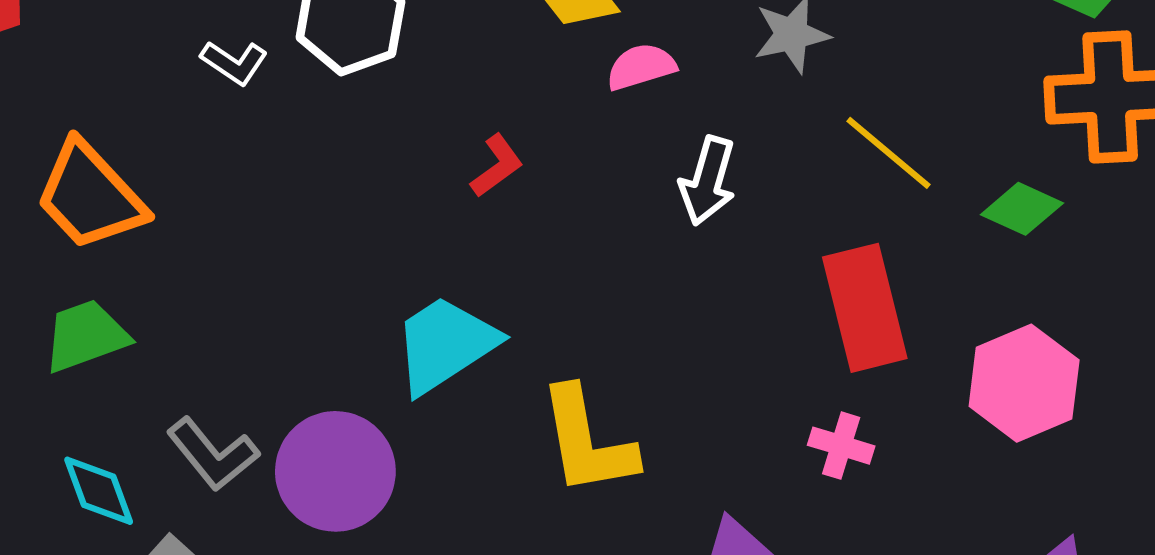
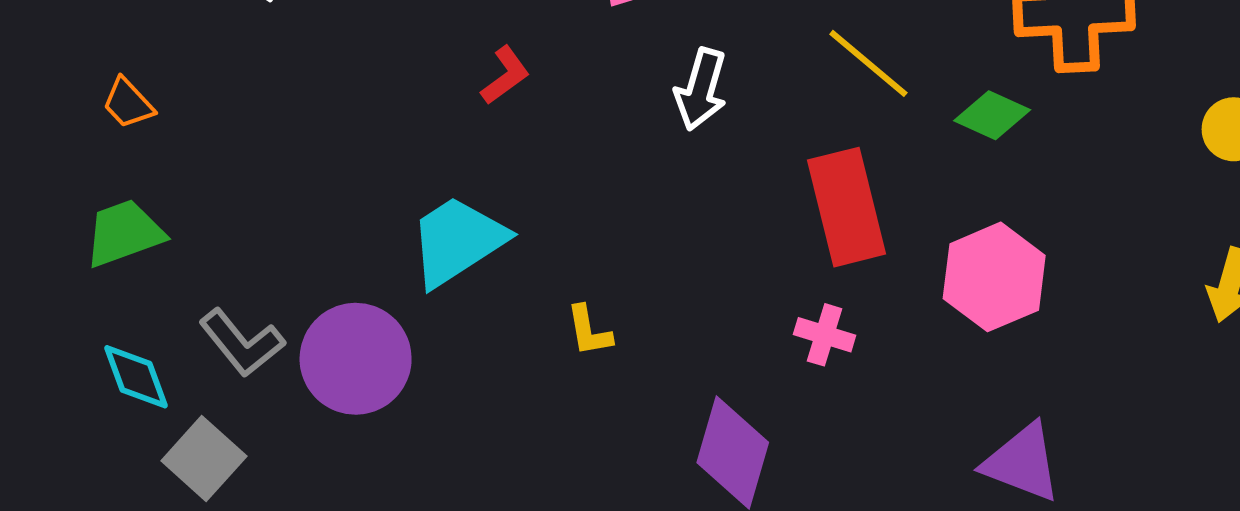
orange trapezoid: (90, 196) -> (128, 103), size x0.5
yellow L-shape: (587, 441) -> (589, 331), size x0.5

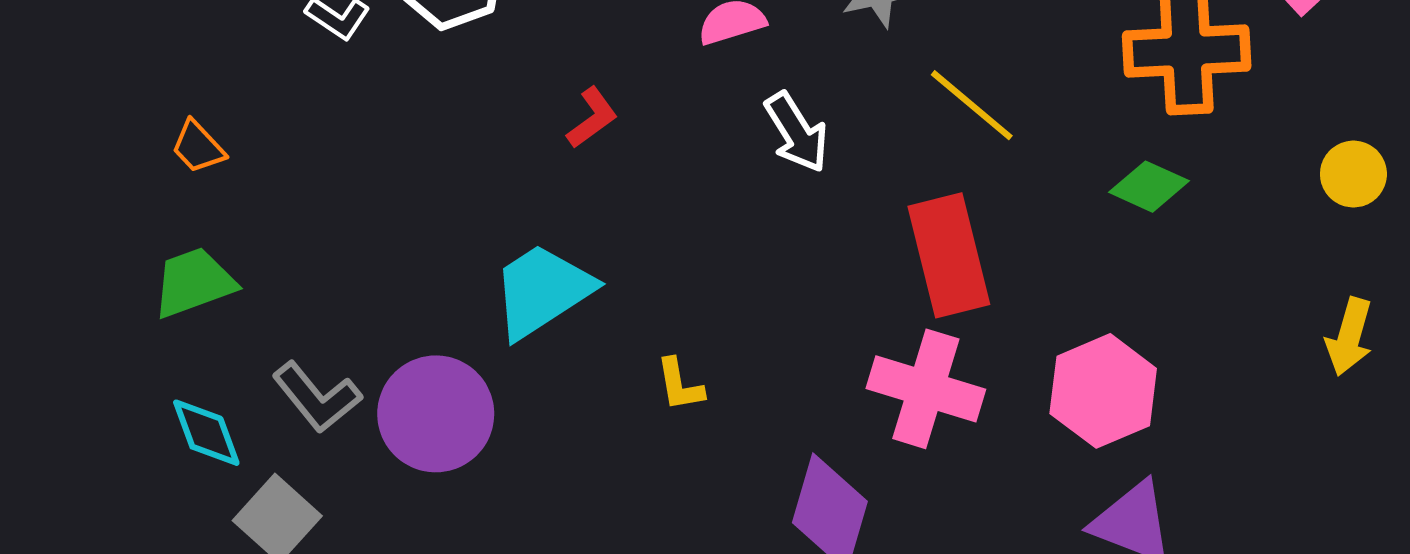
white arrow: (701, 89) -> (797, 132), turned -48
green diamond: (992, 115) -> (1149, 187), moved
pink hexagon: (994, 277) -> (1103, 391), moved
pink cross: (825, 335) -> (926, 389), size x1.8

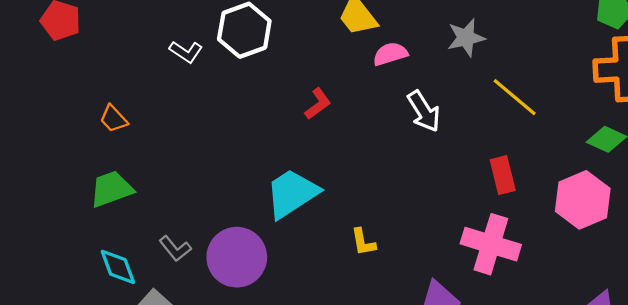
red rectangle: (949, 255) -> (503, 175), size x0.6
pink hexagon: (1103, 391) -> (583, 200), moved
gray L-shape: (317, 397) -> (175, 249), size x0.7

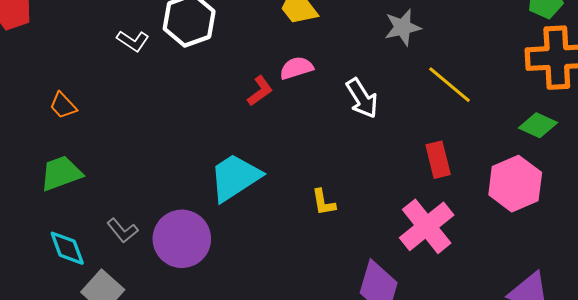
pink semicircle: (390, 54) -> (296, 68), moved
yellow L-shape: (363, 242) -> (323, 202), moved
pink cross: (491, 244) -> (427, 226), turned 34

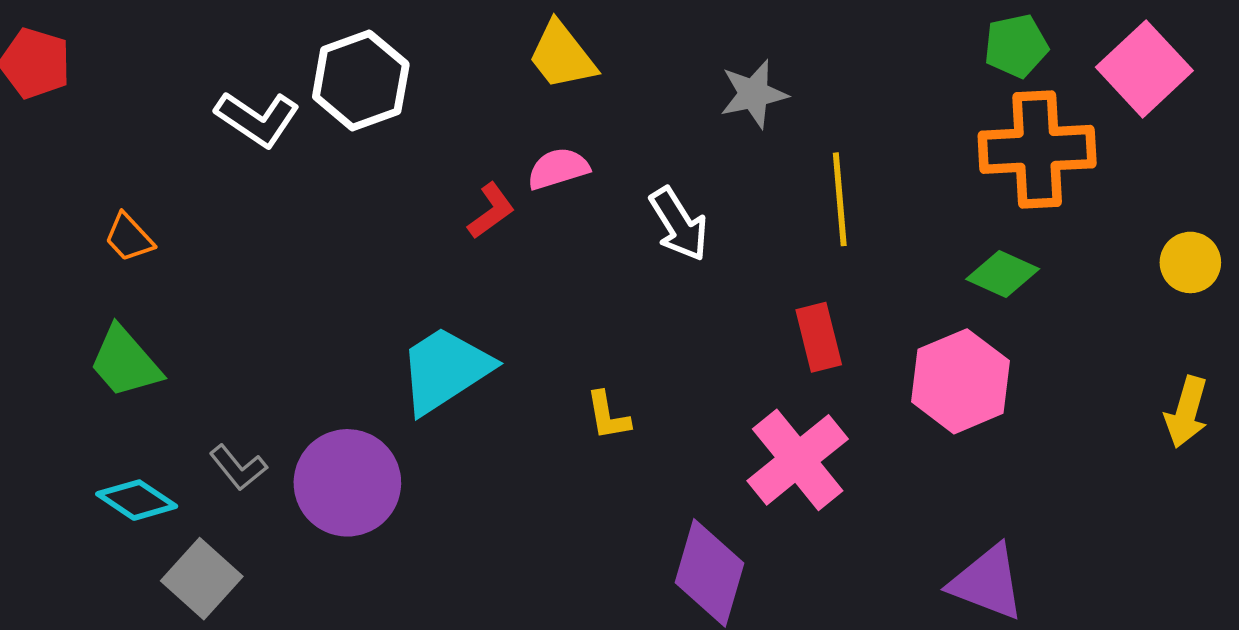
white L-shape: (133, 41) -> (257, 119), size x1.4
yellow line: (450, 85) -> (840, 199), turned 45
green trapezoid: (61, 173) -> (125, 362), turned -111
cyan diamond: (67, 248) -> (137, 500), turned -36

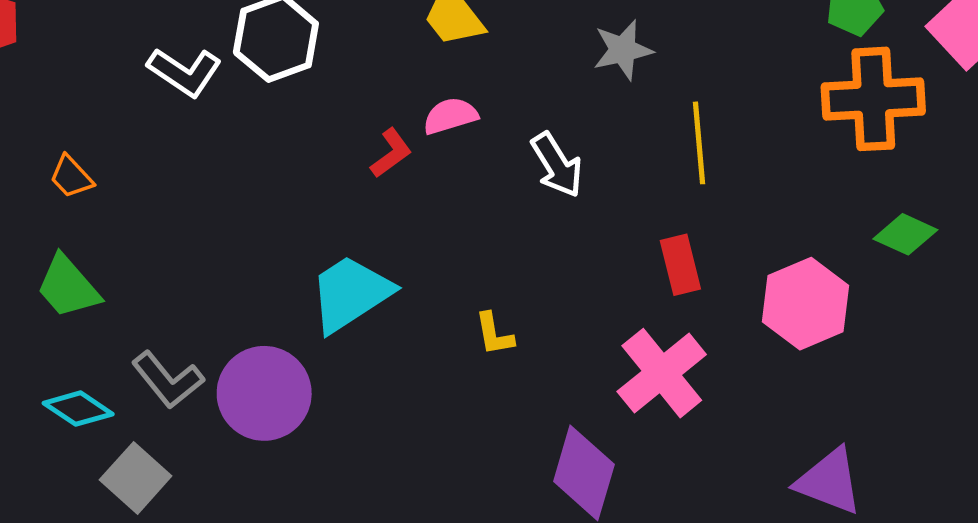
green diamond: (1003, 274) -> (905, 234), moved
gray L-shape: (238, 467) -> (168, 380), size x1.4

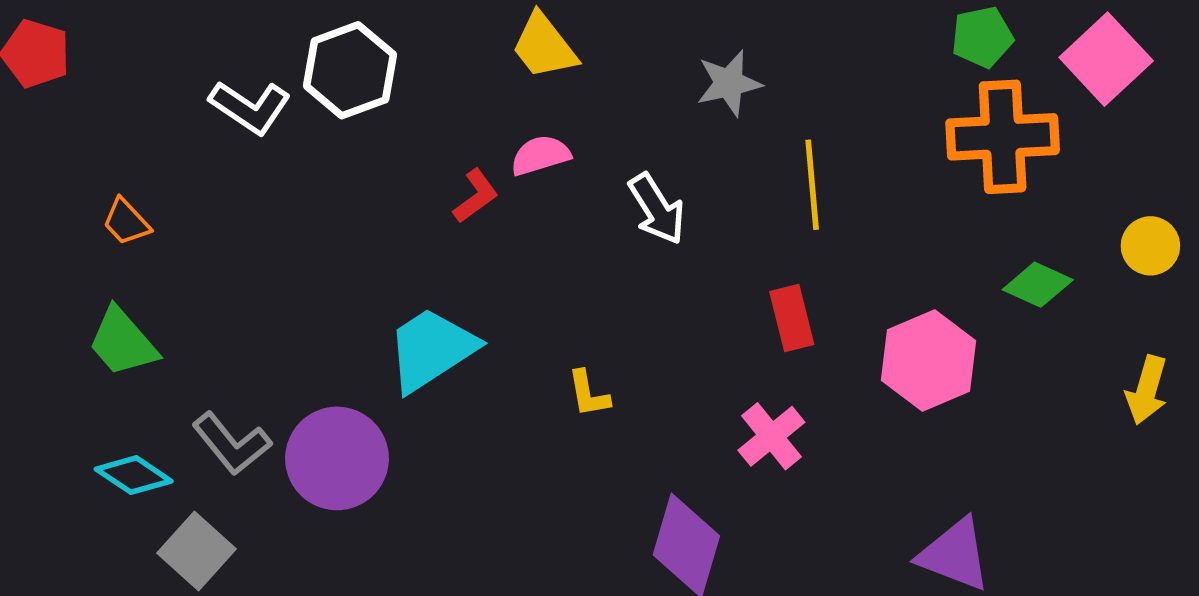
pink cross: (662, 373) -> (771, 436), size x0.7

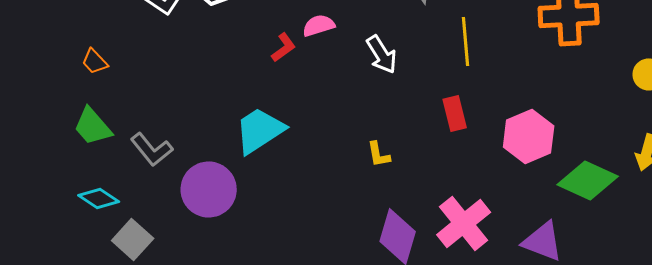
green diamond: (1038, 285) -> (588, 180), moved, size x1.6
yellow L-shape: (588, 394) -> (379, 154), moved
pink cross: (771, 436) -> (464, 223), moved, size x1.5
gray L-shape: (232, 444) -> (152, 149), moved

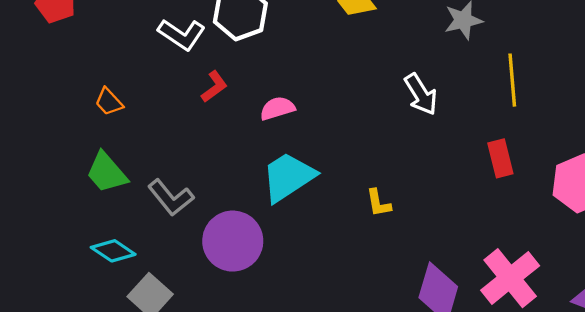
pink semicircle: (319, 25) -> (277, 108), moved
red L-shape: (284, 47) -> (214, 87), moved
yellow L-shape: (379, 154) -> (378, 203), moved

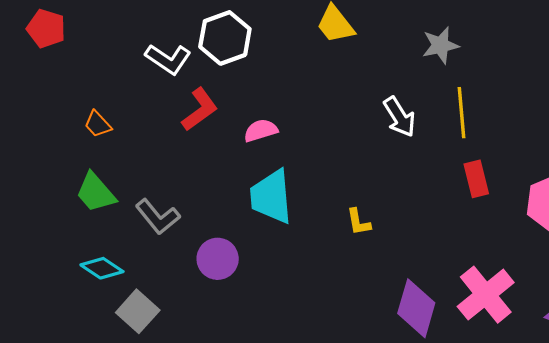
yellow line: (512, 80) -> (462, 113), moved
red L-shape: (214, 87) -> (200, 109), size x1.4
cyan trapezoid: (288, 177) -> (271, 197), turned -62
purple circle: (233, 241) -> (218, 259), size x0.7

